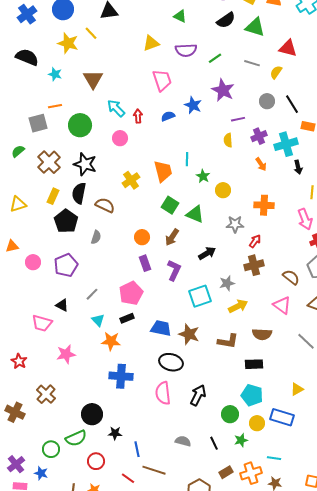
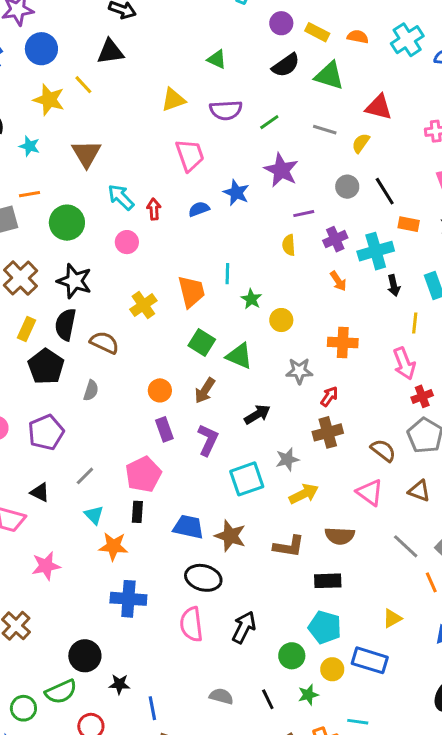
black rectangle: (127, 318) -> (137, 512), turned -64

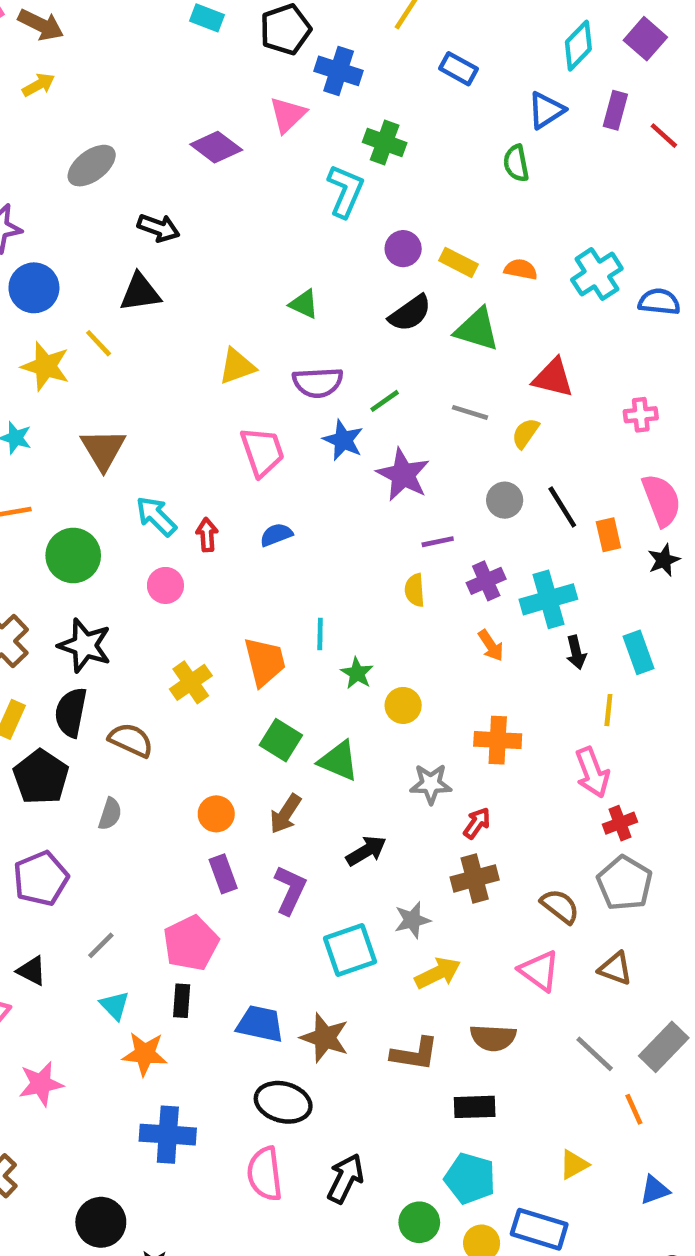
blue star: (236, 193) -> (343, 440), moved
orange rectangle: (409, 224) -> (608, 535), moved, turned 66

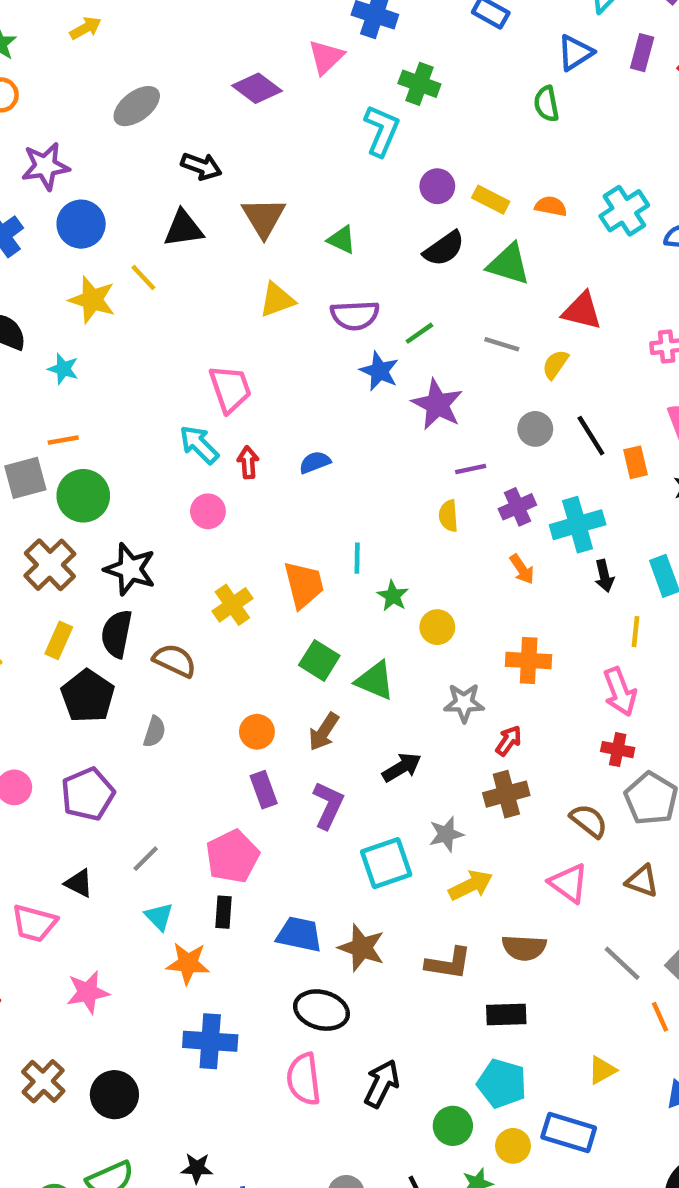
brown triangle: (103, 449) -> (264, 217), moved
pink trapezoid: (262, 452) -> (230, 389), moved
green circle: (73, 555) -> (83, 496), moved
red cross: (620, 823) -> (618, 750), moved, turned 32
black circle: (101, 1222) -> (114, 1095), moved

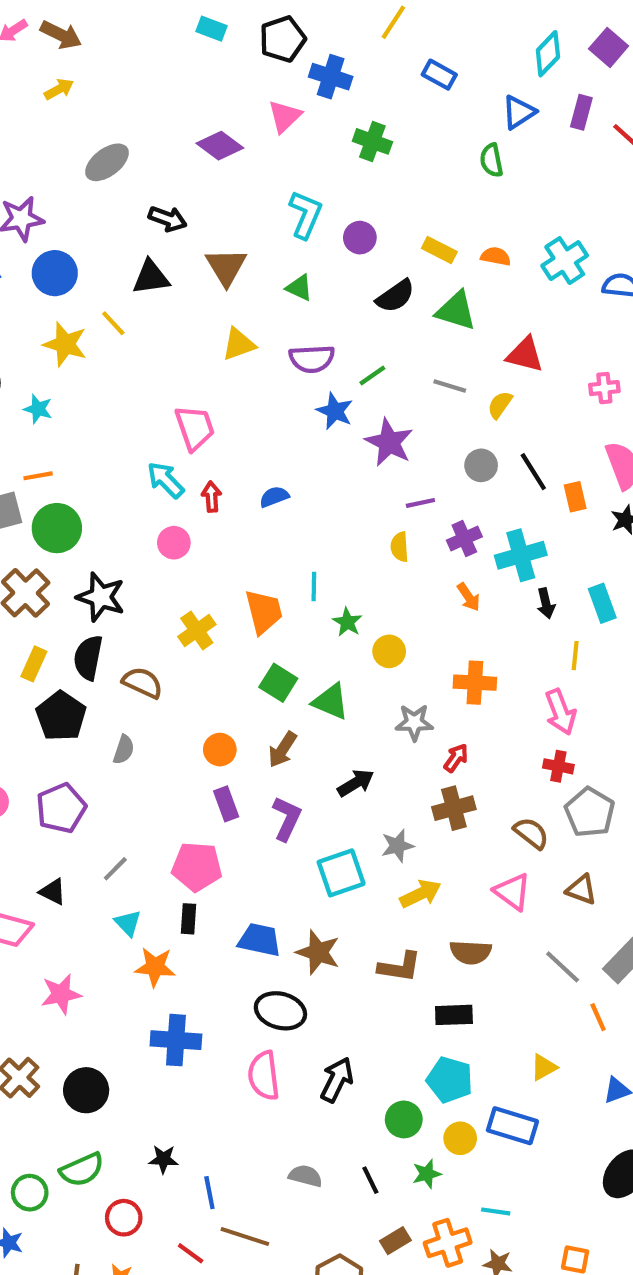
cyan L-shape: (382, 131) -> (306, 215), moved
purple circle: (437, 186) -> (360, 238), moved
pink pentagon: (232, 856) -> (197, 867), turned 30

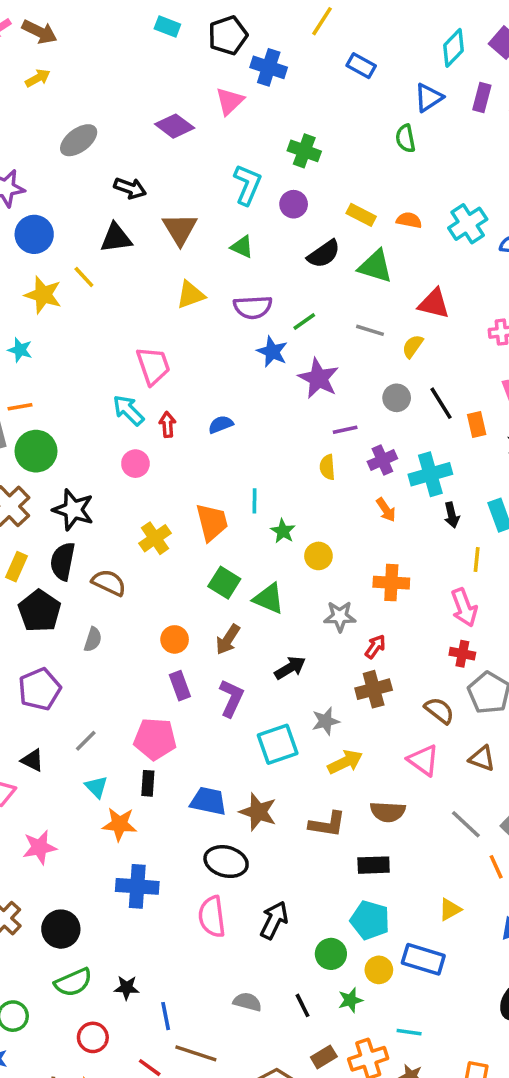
green cross: (372, 141) -> (304, 151), moved
green semicircle: (82, 1170) -> (73, 982), moved

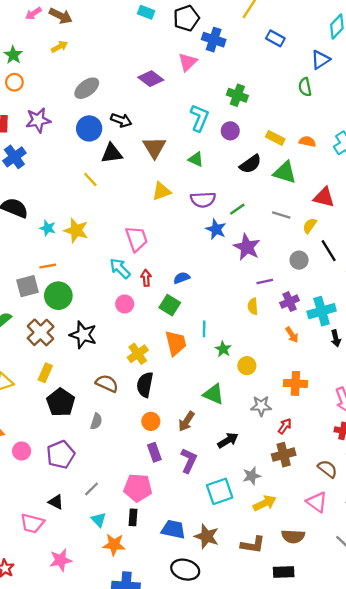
blue circle: (34, 234) -> (89, 128), moved
yellow star: (43, 295) -> (76, 230), moved
black line: (441, 403) -> (329, 251), moved
black semicircle: (63, 561) -> (145, 385), moved
green square: (224, 583) -> (170, 305), moved

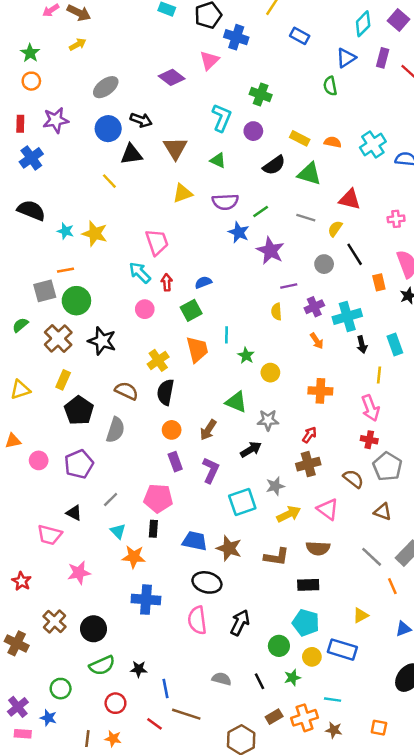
green square: (170, 305) -> (191, 310), turned 30
gray star: (261, 406) -> (268, 420), moved
gray semicircle: (96, 421) -> (115, 430), size x1.5
pink triangle: (317, 502) -> (328, 509), moved

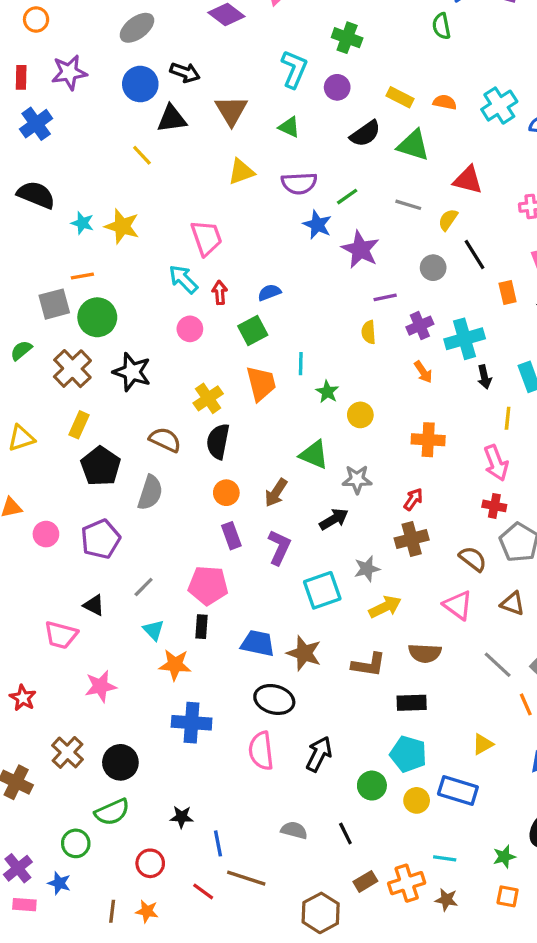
pink triangle: (328, 509) -> (458, 605), moved
green semicircle: (102, 665) -> (112, 812), moved
green star: (292, 678) -> (504, 857), moved

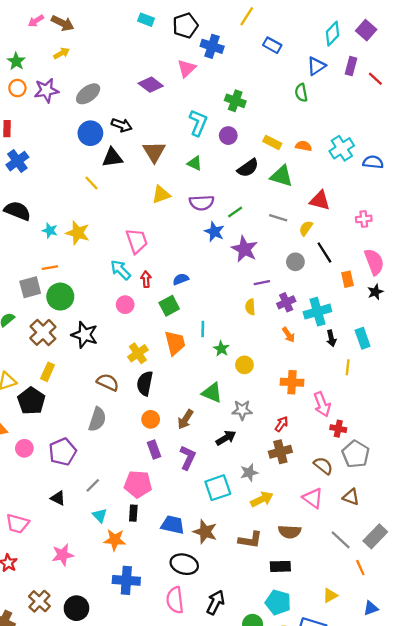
purple star: (69, 72) -> (46, 90), moved
pink arrow: (496, 463) -> (322, 404), moved
black pentagon: (101, 466) -> (31, 401), moved
pink trapezoid: (61, 635) -> (17, 524), moved

